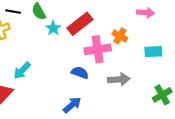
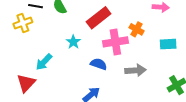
cyan star: (53, 28) -> (73, 42), moved

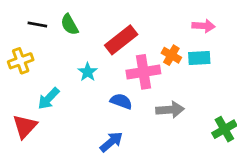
yellow cross: (23, 23) -> (21, 61), moved
cyan rectangle: (168, 44) -> (199, 58), moved

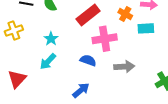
orange cross: (171, 55) -> (125, 14), moved
cyan star: (88, 72) -> (51, 39), moved
cyan arrow: (49, 98) -> (48, 61), moved

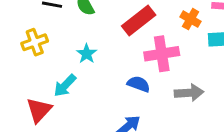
cyan arrow: (48, 61) -> (65, 86), moved

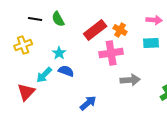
orange cross: (191, 19) -> (120, 30), moved
blue semicircle: (139, 84) -> (66, 71), moved

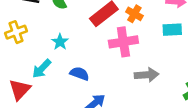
blue semicircle: (66, 71) -> (79, 74), moved

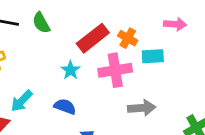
cyan rectangle: (172, 30) -> (153, 56), moved
cyan star: (60, 42) -> (71, 70), moved

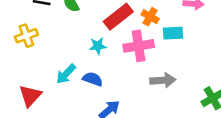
cyan star: (71, 70) -> (98, 46), turned 30
cyan arrow: (22, 101) -> (66, 74), moved

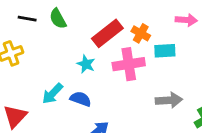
cyan star: (98, 46) -> (86, 64), turned 30
gray arrow: (163, 80) -> (169, 100), moved

